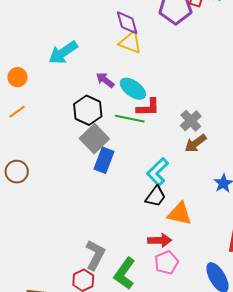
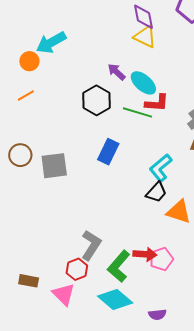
cyan arrow: (63, 52) -> (51, 43), moved
gray square: (94, 139) -> (54, 166), moved, turned 32
red arrow: (160, 240) -> (145, 254), moved

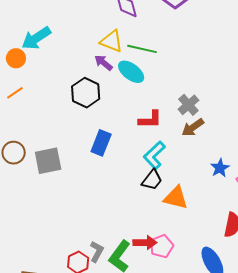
yellow triangle: (145, 37) -> (111, 41), moved
red L-shape: (157, 103) -> (150, 120), moved
green line: (138, 112) -> (142, 49), moved
gray L-shape: (91, 245) -> (97, 252), moved, size x0.7

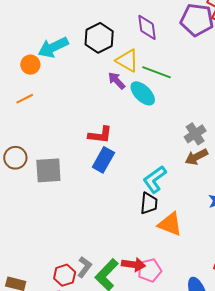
black hexagon: (86, 93) -> (99, 38), moved
red L-shape: (150, 120) -> (100, 135), moved
black trapezoid: (152, 180) -> (149, 203), turned -40

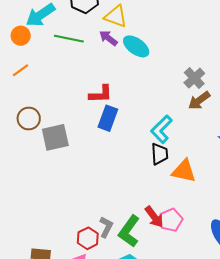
green line: (156, 72) -> (69, 39), moved
brown circle: (15, 158) -> (29, 119), moved
red arrow: (133, 265) -> (154, 217), turned 55

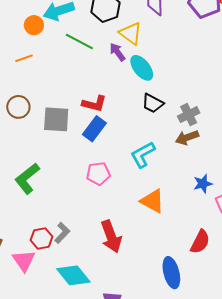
gray square: (55, 137) -> (56, 119), moved
black trapezoid: (160, 154) -> (153, 103), moved, turned 105
red arrow: (154, 217) -> (111, 236), size x1.4
pink pentagon: (171, 220) -> (98, 174), moved
green L-shape: (129, 231) -> (27, 178), moved

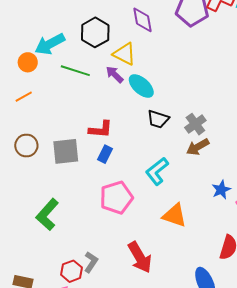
blue rectangle: (94, 129) -> (105, 154), size x0.7
pink pentagon: (98, 174) -> (116, 198), size x1.4

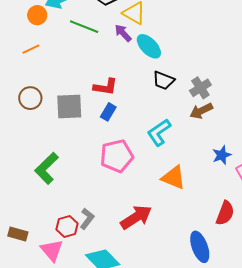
red arrow: (140, 257) -> (136, 217), turned -96

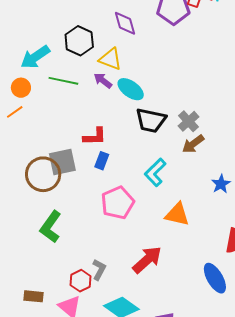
orange circle: (37, 15) -> (21, 88), moved
black trapezoid: (164, 80) -> (151, 120), size x1.4
brown circle: (30, 98) -> (43, 174), moved, size x1.5

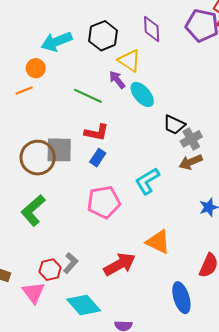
green line: (63, 81) -> (88, 96), moved
black trapezoid: (151, 120) -> (174, 125), moved, size x0.7
orange triangle: (177, 214) -> (158, 242), moved

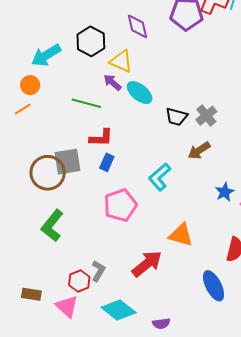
gray cross: (191, 139) -> (206, 116), moved

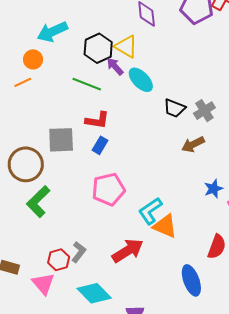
black hexagon: (91, 41) -> (98, 48), moved
brown circle: (48, 173) -> (26, 164), moved
cyan L-shape: (160, 177) -> (150, 211), moved

